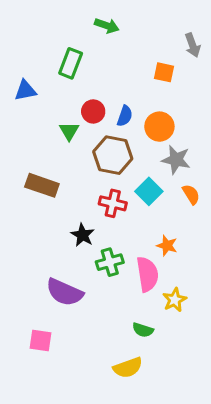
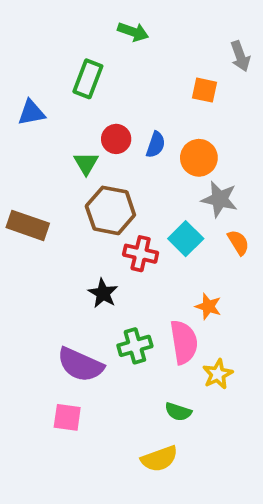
brown hexagon: (113, 155) -> (110, 210), moved
brown rectangle: (42, 185) -> (28, 225), moved
green cross: (110, 262) -> (135, 346), moved
pink square: (40, 340) -> (67, 417), moved

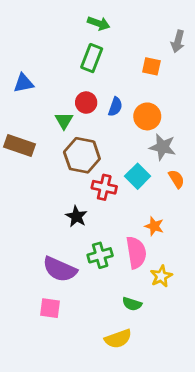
gray arrow: (240, 56) -> (178, 41), turned 35
green rectangle: (88, 79) -> (92, 58), moved
brown rectangle: (28, 225) -> (19, 146), moved

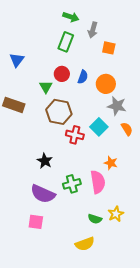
gray arrow: (178, 41) -> (93, 30), moved
blue triangle: (24, 83) -> (17, 60), turned -42
black star: (76, 216) -> (45, 161), moved
yellow star: (161, 276) -> (116, 214), moved

